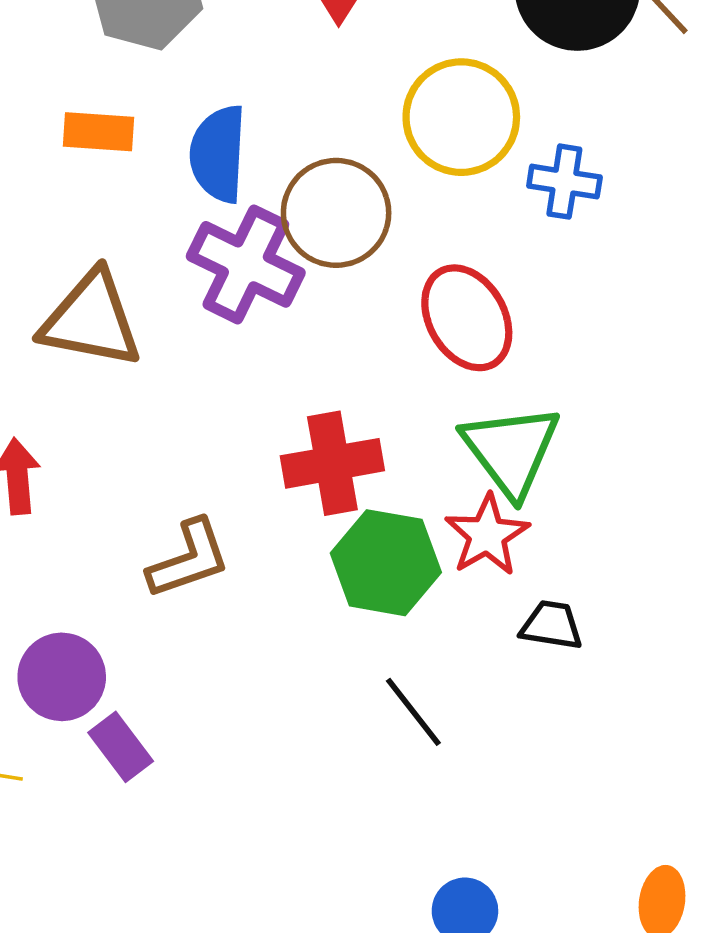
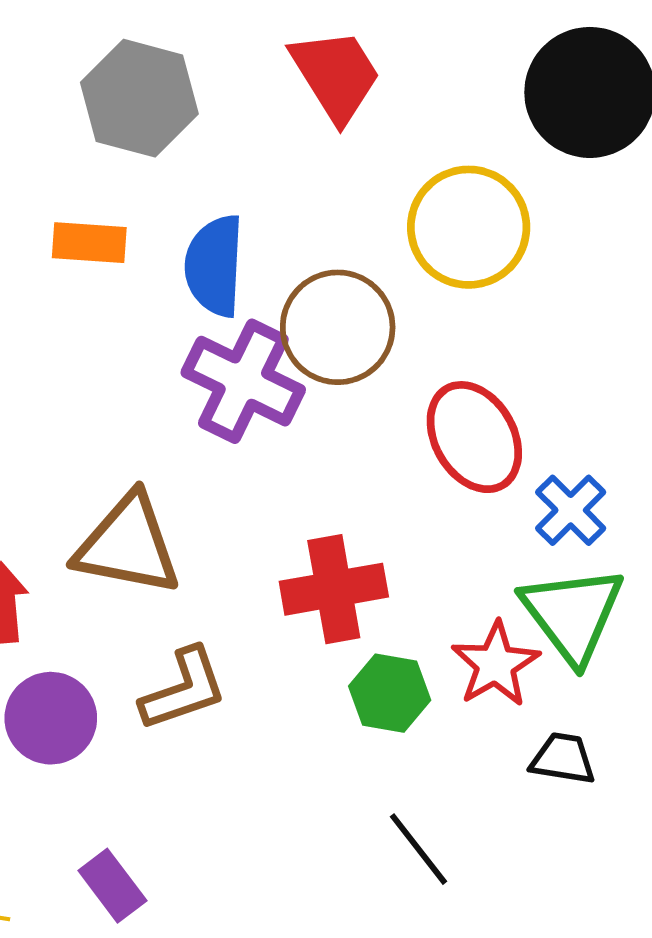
blue cross: (564, 182) -> (571, 510), moved, turned 36
brown triangle: (91, 320) -> (128, 545), moved
green triangle: (511, 450) -> (573, 614), moved
green hexagon: (386, 563) -> (390, 693), size x0.7
purple circle: (62, 677) -> (51, 718), moved

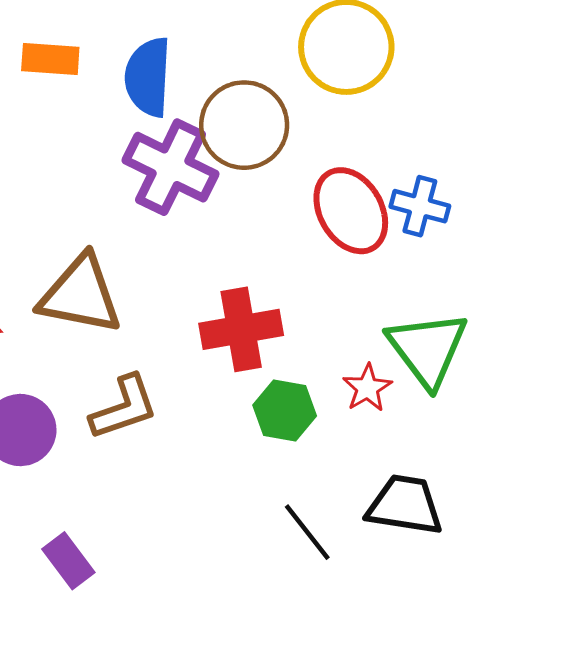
blue cross: (571, 510) -> (420, 206), moved, turned -30
red star: (496, 664) -> (367, 388), size x0.7
black trapezoid: (563, 759) -> (405, 505), moved, size x1.5

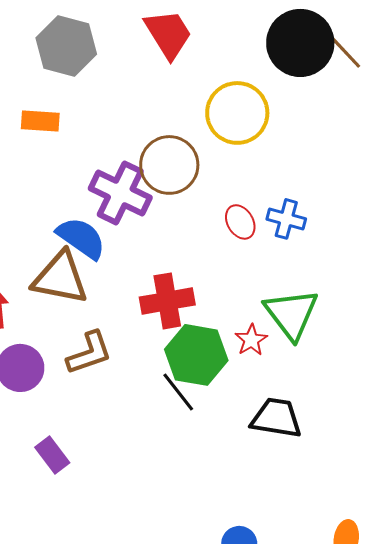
blue semicircle: (148, 77) -> (81, 238), moved, turned 122
red ellipse: (351, 211) -> (240, 222), size x0.6
green hexagon: (285, 410) -> (196, 355), size x1.5
black line: (307, 532) -> (178, 392), moved

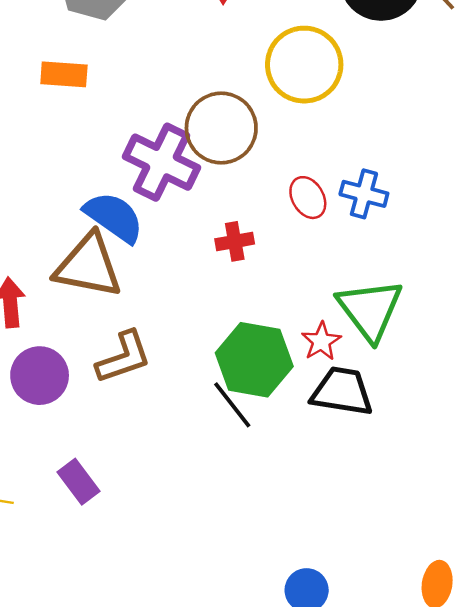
red cross: (167, 301) -> (235, 241), moved, size x0.6
black trapezoid: (276, 418) -> (342, 391), moved

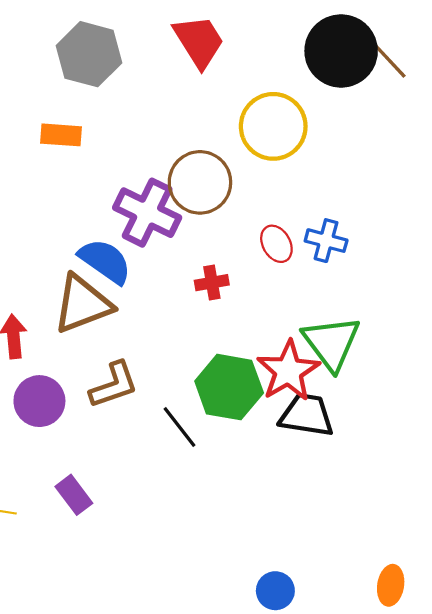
brown triangle: (88, 266) -> (83, 304), turned -32
red star: (321, 341) -> (288, 371), size x1.8
black line: (232, 405) -> (179, 427), moved

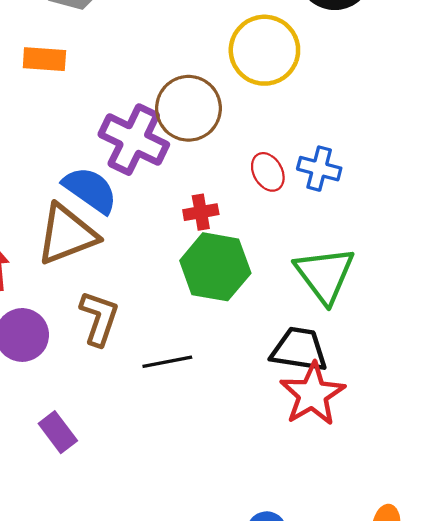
red star: (288, 371) -> (312, 394), moved
brown L-shape: (114, 385) -> (99, 318), turned -52
green hexagon: (229, 387) -> (215, 267), moved
black line: (179, 427) -> (167, 362), turned -63

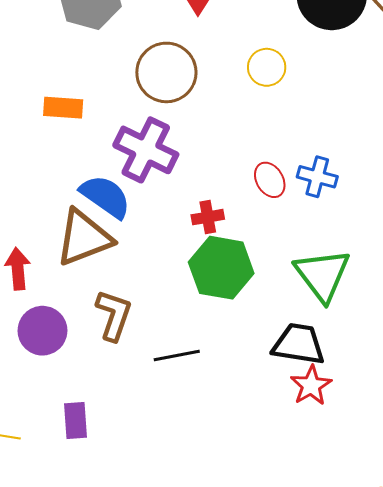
yellow circle: (264, 50) -> (267, 67), size x0.6
orange rectangle: (44, 59) -> (63, 108), moved
brown circle: (189, 108) -> (166, 72), moved
red star: (312, 394) -> (311, 385), size x0.7
purple rectangle: (58, 432) -> (76, 421), turned 33

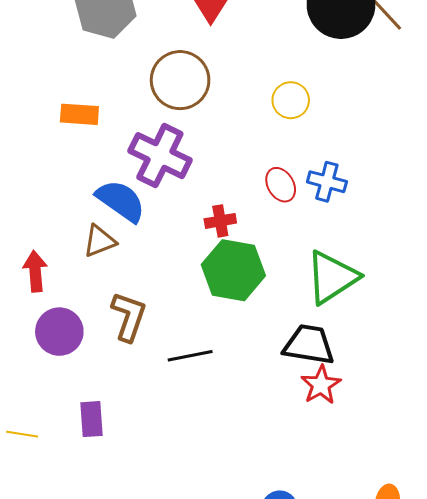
yellow circle: (267, 67) -> (291, 100), moved
brown triangle: (84, 238) -> (100, 241), size x0.6
green triangle: (322, 275) -> (332, 277), turned 34

